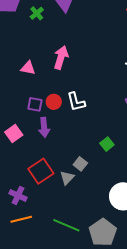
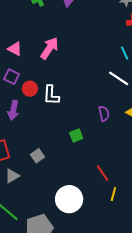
purple square: (35, 104) -> (12, 77), moved
green square: (107, 144) -> (76, 135), moved
gray triangle: (67, 178) -> (12, 176), moved

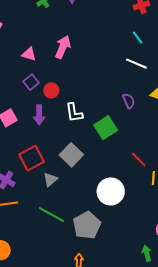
purple square: (12, 77) -> (31, 82), turned 35
white L-shape: (51, 95) -> (74, 113), moved
green square: (76, 135) -> (106, 128), size x1.6
gray square: (37, 156) -> (71, 155), size x1.6

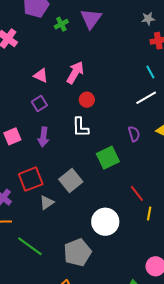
white line: (136, 64) -> (146, 98), turned -60
red circle: (51, 90) -> (87, 100), moved
white L-shape: (74, 113) -> (80, 127), moved
green line: (51, 214) -> (30, 246), moved

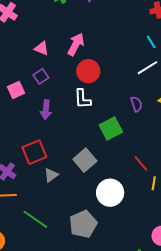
red circle: (87, 100) -> (88, 71), size x1.5
pink square: (12, 136) -> (16, 90), moved
gray square: (71, 181) -> (85, 160), moved

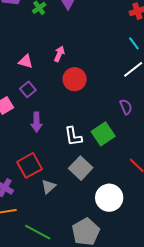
pink arrow: (76, 44) -> (59, 54), size x0.7
white L-shape: (83, 99) -> (73, 136), moved

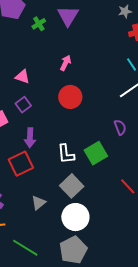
pink arrow: (59, 54) -> (66, 63), moved
red square: (30, 165) -> (21, 164), moved
white circle: (109, 198) -> (75, 217), moved

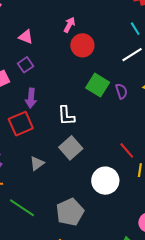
red circle: (70, 97) -> (82, 45), moved
green square: (96, 153) -> (98, 85), moved, turned -30
white circle: (75, 217) -> (105, 181), moved

